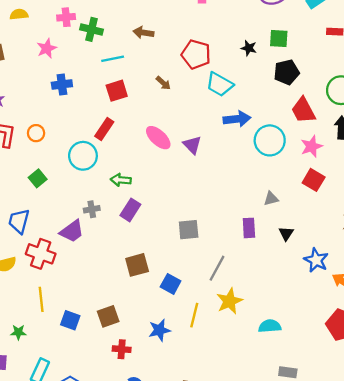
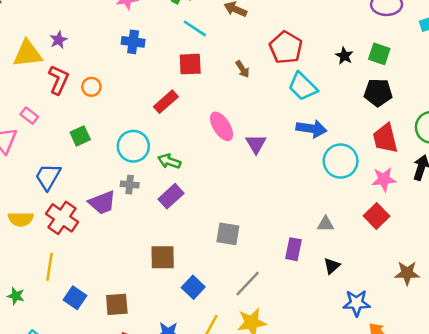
cyan line: (113, 59) -> (195, 28), turned 30
cyan circle: (83, 156) -> (133, 146), moved
blue star: (316, 260) -> (357, 303), turned 30

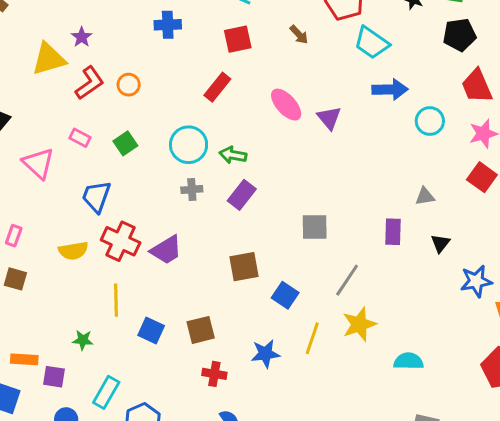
red L-shape: (59, 80) -> (89, 83), turned 40
pink rectangle: (29, 116) -> (80, 138), moved
cyan circle: (341, 161) -> (430, 121), size x0.7
purple trapezoid: (102, 202) -> (166, 250), moved

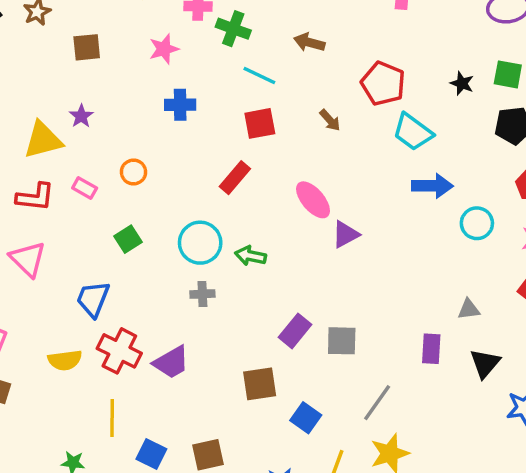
red L-shape: (89, 83) -> (35, 197), moved, turned 40
purple triangle: (329, 118) -> (345, 234), moved, turned 40
pink rectangle: (80, 138) -> (85, 188), moved
purple rectangle: (242, 195) -> (295, 331), moved
black triangle: (440, 243) -> (485, 363), size x1.4

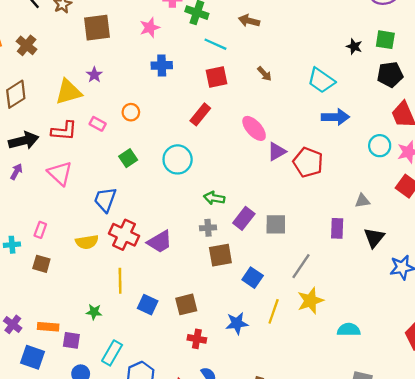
brown square: (87, 47) -> (97, 28), size x1.4
red pentagon: (383, 84) -> (308, 162), moved
cyan circle: (477, 223) -> (380, 146), moved
green arrow: (250, 256) -> (214, 198), moved
gray cross: (202, 294) -> (208, 228), moved

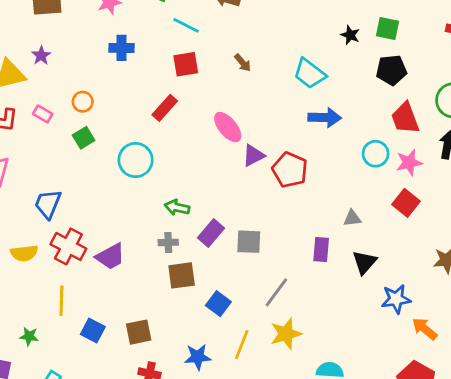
green square: (128, 158) -> (84, 138), moved

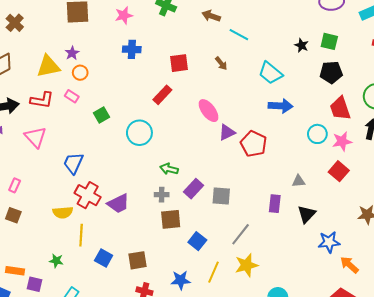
cyan line: (186, 25) -> (239, 35), moved
orange circle: (83, 102) -> (80, 73), moved
yellow semicircle: (24, 253) -> (63, 212), moved

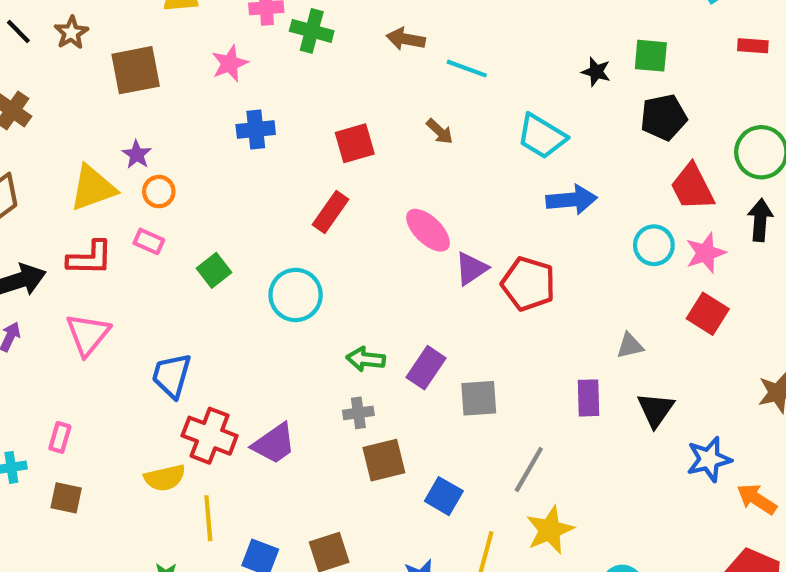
pink triangle: (35, 137) -> (88, 334), turned 30
purple rectangle: (194, 189) -> (426, 368), moved

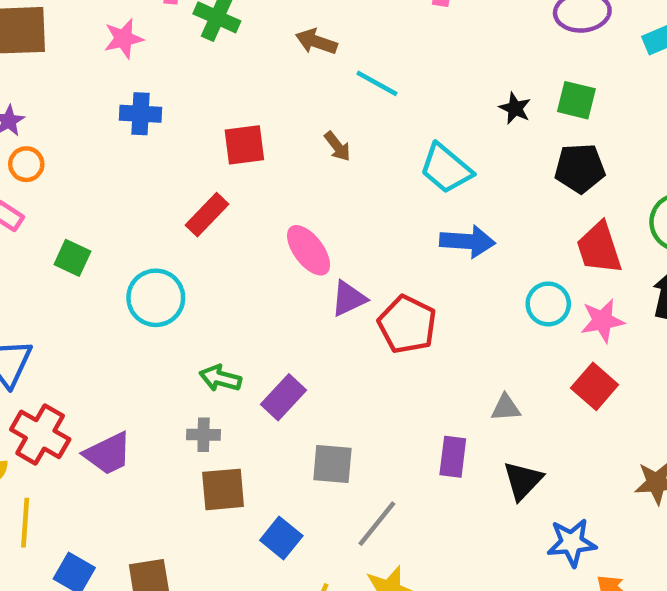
green square: (214, 270) -> (72, 258), turned -36
gray square: (479, 398) -> (332, 464), moved

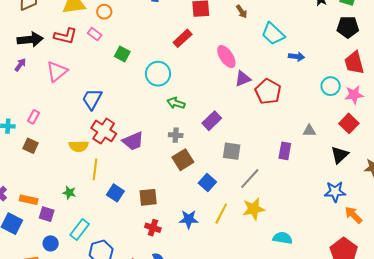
cyan trapezoid: (446, 168) -> (273, 34), moved
blue arrow: (468, 241) -> (297, 57), size x0.7
green arrow: (220, 378) -> (176, 103), moved
black triangle: (523, 481) -> (340, 155), moved
brown square: (223, 489) -> (183, 160), turned -30

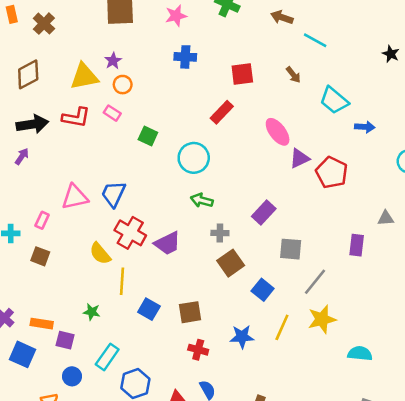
pink triangle: (57, 71) -> (75, 197), moved, turned 30
green arrow: (176, 103) -> (202, 200), moved
yellow semicircle: (79, 146) -> (100, 254), turned 54

